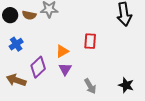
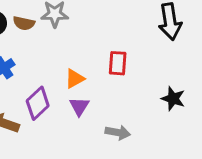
black star: (126, 85) -> (173, 99), moved
gray arrow: (90, 86) -> (118, 132), turned -49

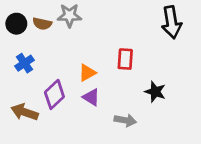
black star: (173, 99) -> (155, 92), moved
purple triangle: (79, 106) -> (91, 97), turned -30

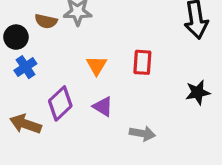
black circle: (16, 24) -> (16, 37), moved
orange triangle: (87, 73) -> (97, 65), moved, turned -30
black star: (155, 92) -> (198, 92), moved, turned -30

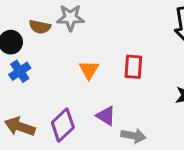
purple diamond: (60, 103) -> (63, 125), moved
purple triangle: (103, 107) -> (106, 116), moved

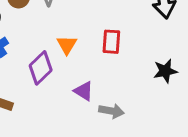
purple diamond: (63, 125) -> (41, 68), moved

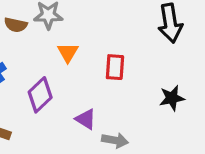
orange triangle: (67, 45) -> (68, 52), moved

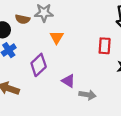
red rectangle: (115, 67) -> (105, 46), moved

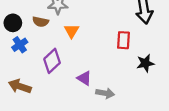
brown semicircle: (23, 19) -> (41, 22), moved

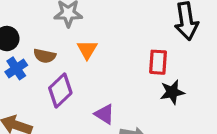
brown semicircle: (41, 22) -> (45, 56), moved
black star: (145, 63) -> (172, 92), moved

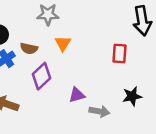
black star: (172, 92) -> (132, 96), moved
purple triangle: (104, 114) -> (77, 95), turned -48

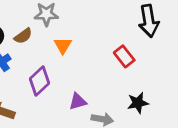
brown semicircle: (29, 48) -> (23, 36), moved, turned -48
red rectangle: (120, 53) -> (124, 56), turned -42

